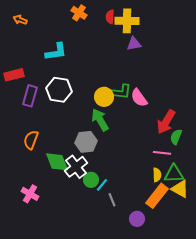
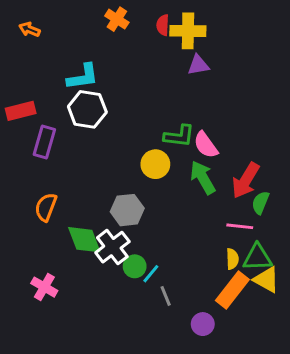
white hexagon: (59, 90) -> (87, 109), moved
yellow circle: (104, 97) -> (155, 164), moved
green arrow: (100, 120) -> (203, 177), moved

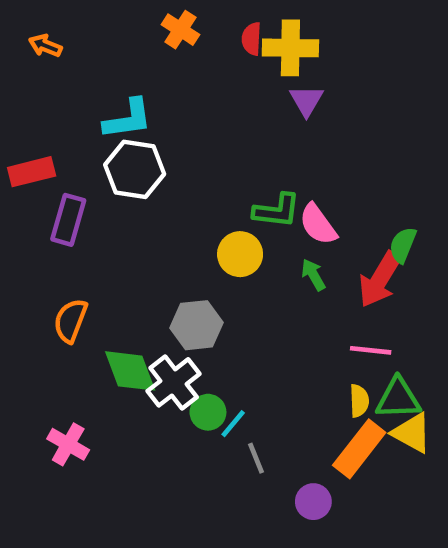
purple triangle: (198, 65) -> (306, 101), turned -50
green arrow: (203, 177) -> (313, 275), size x0.6
green semicircle: (260, 203) -> (403, 245), moved

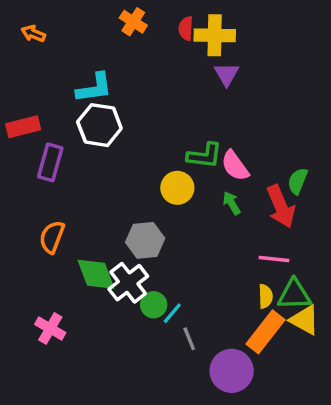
red arrow: (380, 279) -> (281, 206), turned -54
purple circle: (313, 502) -> (232, 371), size x1.6

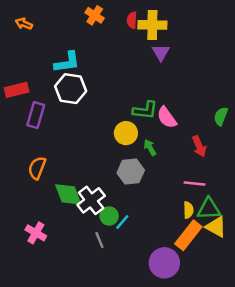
green semicircle: (298, 181) -> (221, 116), moved
green arrow: (232, 203) -> (150, 148), moved
red arrow: (281, 206) -> (199, 146), size x0.7
gray hexagon: (145, 240) -> (131, 172), moved
gray line: (189, 339) -> (99, 240), moved

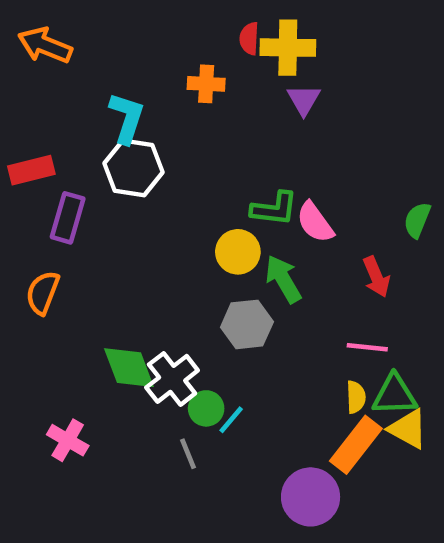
orange cross: (95, 15) -> (206, 84), moved, turned -30
orange arrow: (24, 24) -> (45, 45), size x1.6
cyan L-shape: (67, 62) -> (127, 118), turned -64
green arrow: (150, 148) -> (283, 279), size x1.5
orange semicircle: (37, 168) -> (43, 293), moved

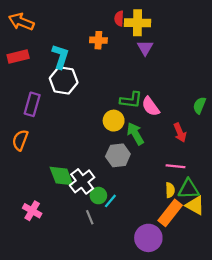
red rectangle: (31, 170) -> (18, 56), moved

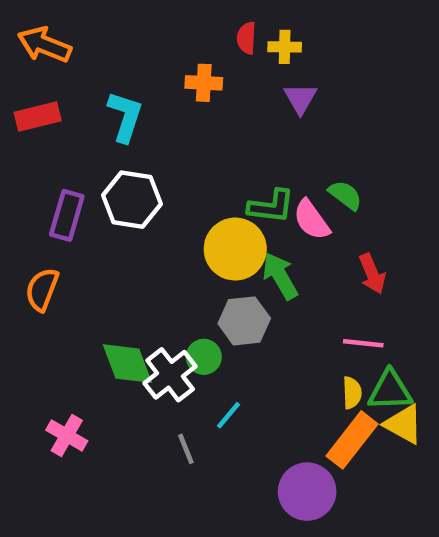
yellow cross: (138, 23) -> (285, 47), size x0.6
white hexagon: (64, 80) -> (132, 200), moved
green semicircle: (199, 105) -> (345, 195), moved, turned 105
yellow circle: (114, 121) -> (235, 249), size x1.4
green circle: (98, 196) -> (204, 357), moved

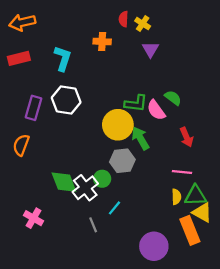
orange arrow: (44, 45) -> (22, 22), turned -35
yellow cross: (285, 47) -> (143, 24), turned 32
orange rectangle: (352, 440) -> (190, 230), moved, turned -60

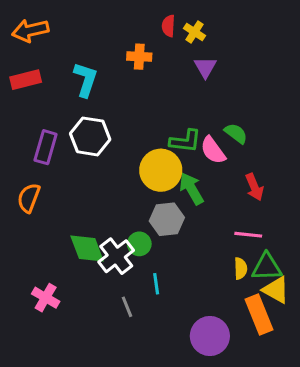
cyan line: (114, 208) -> (156, 284), turned -48

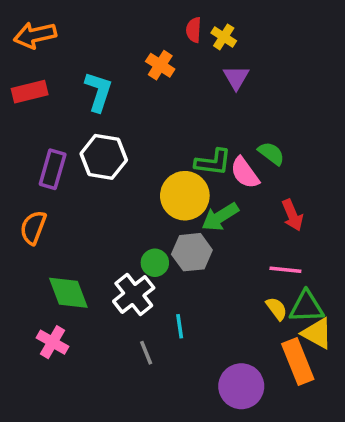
orange cross: (139, 57) -> (160, 65), turned 30
green arrow: (191, 189) -> (220, 217), turned -92
green circle: (139, 244) -> (155, 263), moved
green diamond: (87, 248) -> (68, 293), moved
yellow semicircle: (241, 268) -> (277, 309), turned -35

